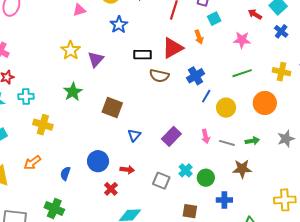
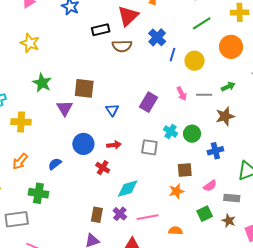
purple triangle: (96, 59) -> (65, 108), moved
blue semicircle: (65, 174) -> (55, 164), turned 48
green cross: (54, 208) -> (38, 193), moved

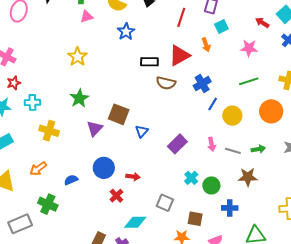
blue triangle: (112, 110) -> (142, 131), moved
gray square: (149, 147) -> (165, 203), moved
gray rectangle: (17, 219) -> (20, 224), turned -30

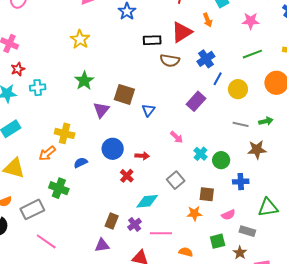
yellow cross: (49, 131) -> (65, 133), moved
purple rectangle: (177, 144) -> (196, 101), moved
pink arrow: (212, 144) -> (177, 137), moved, turned -32
gray square: (165, 203) -> (176, 180), turned 30

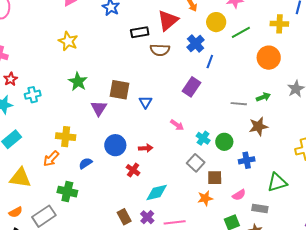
yellow circle: (238, 89) -> (216, 22), moved
gray square: (176, 180) -> (196, 163), moved
brown rectangle: (112, 221) -> (124, 217), turned -42

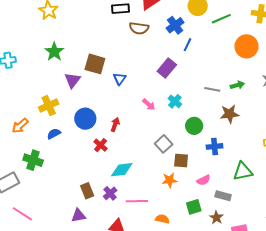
yellow cross: (66, 137) -> (49, 106), moved, turned -36
cyan cross: (203, 138) -> (175, 101), moved
red arrow: (146, 148) -> (115, 125), turned -72

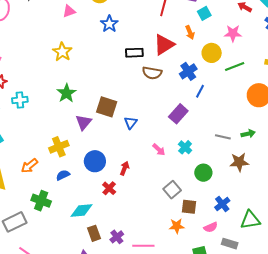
blue cross: (215, 146) -> (222, 204), moved, turned -35
cyan diamond: (122, 170) -> (82, 210), moved

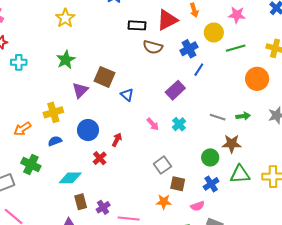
blue triangle: (131, 123) -> (127, 95), turned -32
green circle: (203, 173) -> (210, 157), moved
green triangle: (250, 220) -> (240, 174), moved

